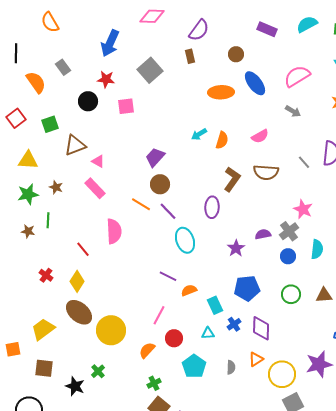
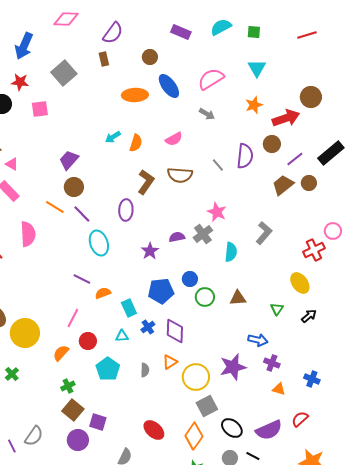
blue circle: (288, 256) -> (190, 279), moved

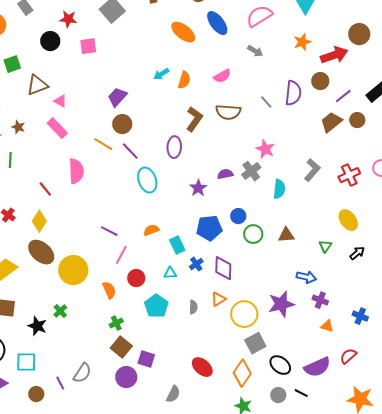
orange ellipse: (135, 95) -> (183, 32), turned 40
red cross: (314, 250) -> (349, 175), moved
purple line: (82, 279) -> (109, 231), moved
orange semicircle: (61, 353) -> (109, 290), turned 114

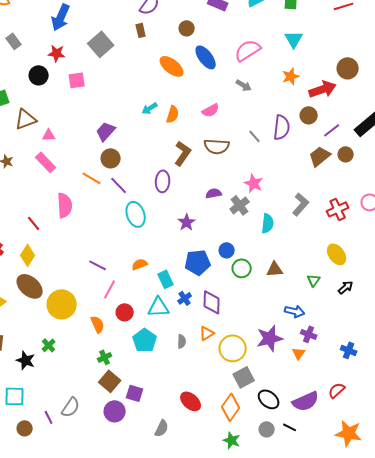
pink triangle: (60, 101) -> (49, 135), turned -32
purple semicircle: (225, 174) -> (214, 193), moved
cyan triangle: (170, 273) -> (159, 307), size x1.6
orange triangle: (327, 326) -> (299, 353), moved, turned 48

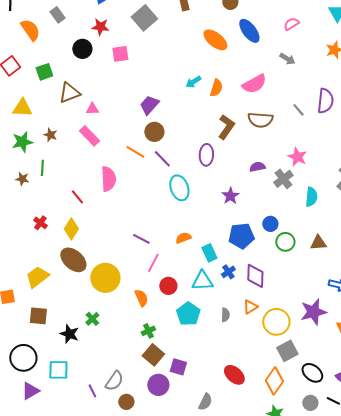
pink semicircle: (248, 50) -> (291, 24), size x0.6
pink semicircle: (211, 110) -> (254, 84), size x1.4
brown circle: (25, 428) -> (126, 402), moved

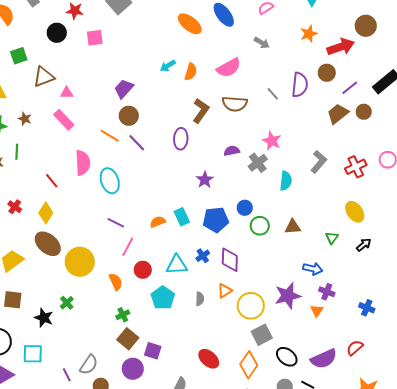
cyan ellipse: (179, 188) -> (110, 181), moved
cyan rectangle: (209, 253) -> (182, 217), moved

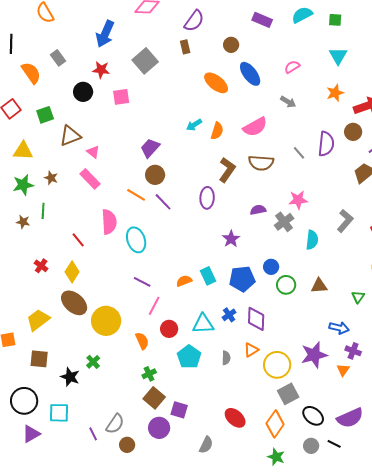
pink triangle: (67, 93) -> (93, 152), turned 40
pink star: (272, 141) -> (298, 200), turned -30

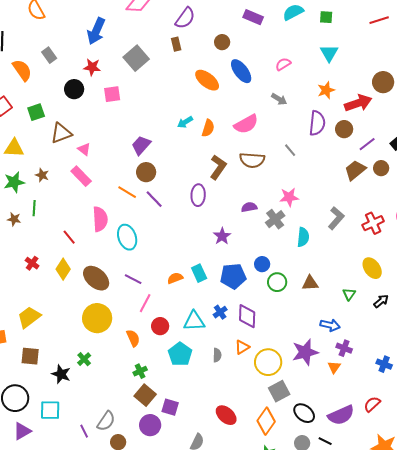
purple semicircle: (326, 144) -> (317, 123), moved
brown ellipse: (74, 303) -> (96, 278), moved

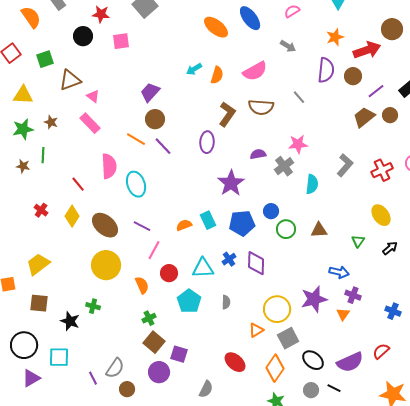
purple star: (222, 236) -> (231, 183), size x1.5
orange triangle: (242, 347) -> (256, 330), moved
green cross: (84, 359) -> (93, 306), turned -32

